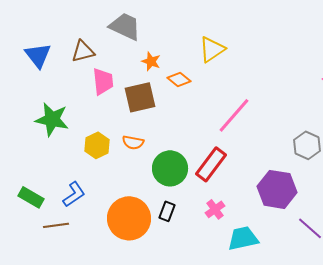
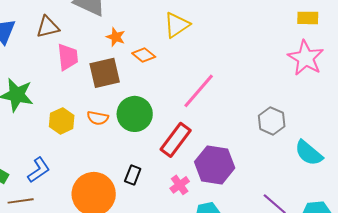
green circle: (170, 168) -> (135, 114), moved
purple hexagon: (277, 189) -> (215, 165), moved
black rectangle: (167, 211) -> (133, 175), moved

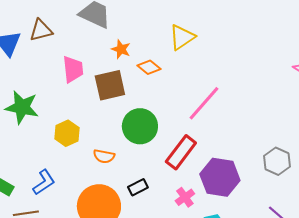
brown triangle: (48, 27) -> (41, 30), moved
orange semicircle: (98, 118) -> (104, 156), moved
gray hexagon: (272, 121) -> (277, 161), moved
black rectangle: (133, 175) -> (138, 187), turned 42

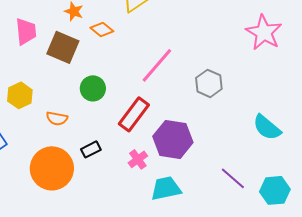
brown square: (110, 85) -> (63, 47), turned 36
green circle: (140, 126) -> (93, 88), size x0.7
gray hexagon: (277, 161) -> (209, 83), moved

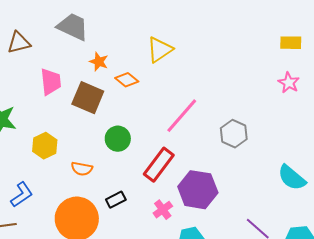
pink star: (264, 32) -> (289, 83), size x0.6

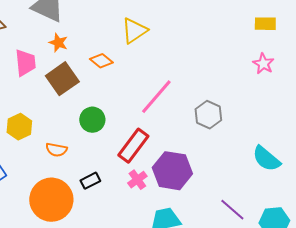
orange star: (99, 62) -> (58, 43), moved
brown square: (88, 98) -> (62, 79), turned 32
pink cross: (163, 210) -> (137, 180), moved

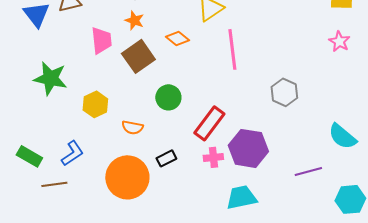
pink line: (156, 97) -> (232, 49), moved, turned -48
pink cross: (137, 180) -> (213, 157), turned 30
purple line: (232, 210) -> (308, 171), moved, turned -56

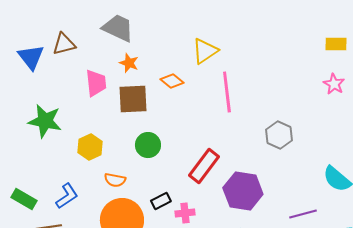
brown square: (138, 56) -> (133, 99), turned 32
green circle: (168, 97) -> (148, 145), moved
orange semicircle: (132, 127) -> (115, 180), moved
pink cross: (213, 157) -> (185, 213), moved

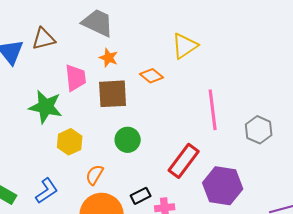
pink line: (227, 92) -> (213, 110), moved
green star: (45, 121) -> (46, 107), moved
orange semicircle: (115, 180) -> (95, 175), turned 110

